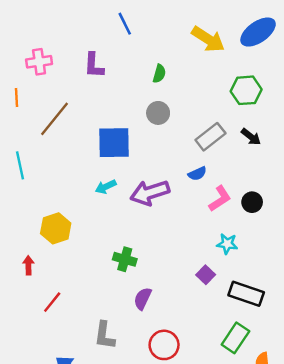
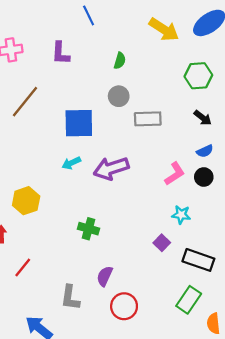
gray rectangle: (210, 137) -> (148, 119), moved, turned 36
blue semicircle: (197, 174) -> (205, 151), moved
purple semicircle: (143, 299) -> (105, 276), moved

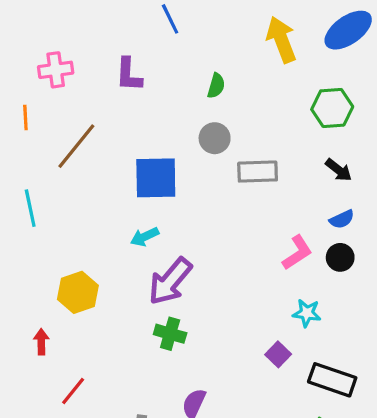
yellow arrow: (164, 29) -> (281, 40), turned -144
purple arrow: (111, 168) -> (170, 281), moved, turned -32

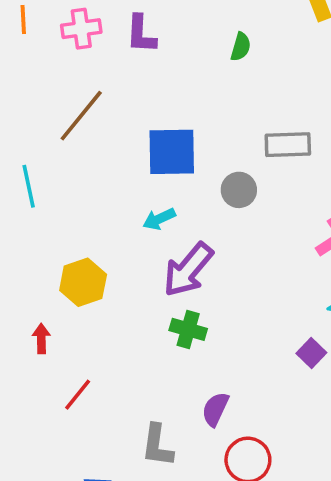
pink cross: (56, 70) -> (81, 29), moved
orange line: (25, 118) -> (23, 20), moved
gray circle: (215, 138) -> (239, 190), moved

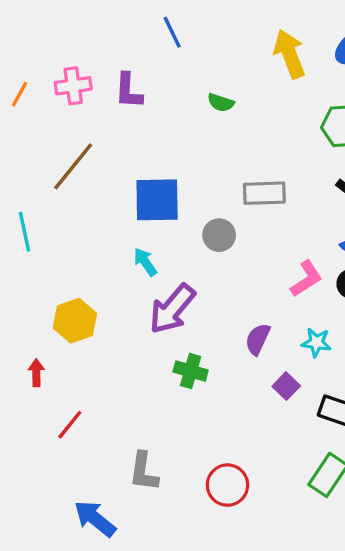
orange line: (23, 20) -> (19, 94), moved, turned 32
green semicircle: (241, 47) -> (221, 103), turned 92
cyan arrow: (159, 219) -> (145, 262), turned 80
green cross: (188, 329) -> (191, 371), moved
purple semicircle: (215, 409) -> (258, 339), moved

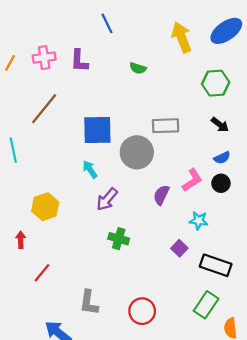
gray circle: (219, 235) -> (137, 152), size x1.6
purple arrow: (172, 309) -> (107, 199), size x0.7
purple semicircle: (258, 339) -> (161, 195), moved

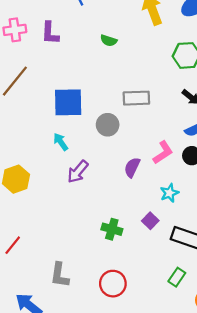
gray circle: (137, 152) -> (108, 125), size x0.7
cyan star: (199, 221) -> (169, 193), turned -30
green cross: (119, 239) -> (112, 229), moved
green rectangle: (206, 305) -> (177, 277), size x0.7

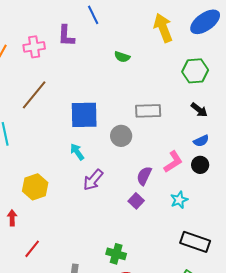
purple L-shape: (50, 33) -> (66, 36), moved
purple square: (150, 221) -> (136, 201), moved
green cross: (112, 229) -> (116, 254), moved

